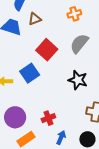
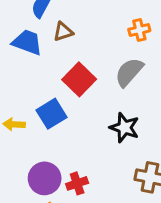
orange cross: (74, 14) -> (139, 30), moved
purple circle: (15, 117) -> (45, 178), moved

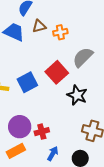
orange cross: (139, 30) -> (60, 32), moved
red square: (79, 79) -> (57, 72), moved

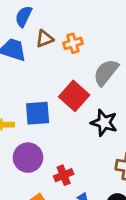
blue square: (27, 82) -> (38, 113), turned 30
purple circle: (20, 127) -> (28, 158), moved

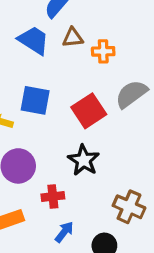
blue square: (38, 113) -> (35, 100), moved
black star: (104, 123) -> (84, 160), moved

